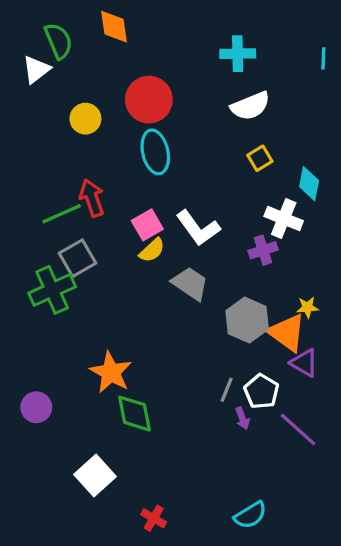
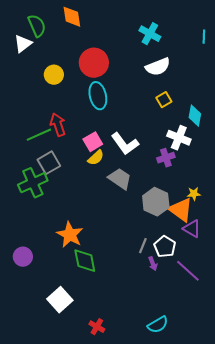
cyan cross: (238, 54) -> (150, 34), turned 30

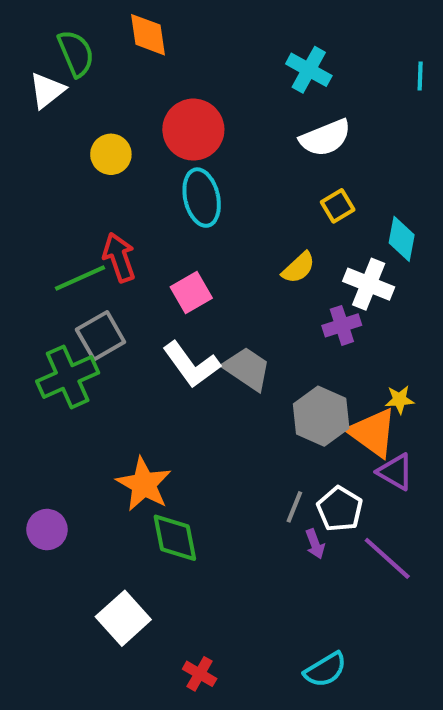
white L-shape: (125, 144) -> (191, 365), moved
yellow semicircle: (96, 158) -> (299, 268), moved

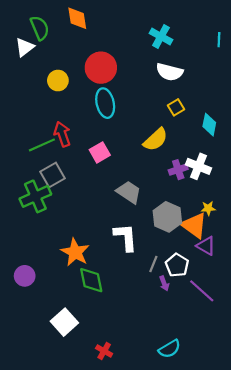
white semicircle: (325, 138) -> (170, 72), turned 36
yellow semicircle: (299, 268) -> (156, 140), size x1.4
white cross: (369, 284) -> (199, 166), moved
white L-shape: (191, 365) -> (126, 237), moved, turned -148

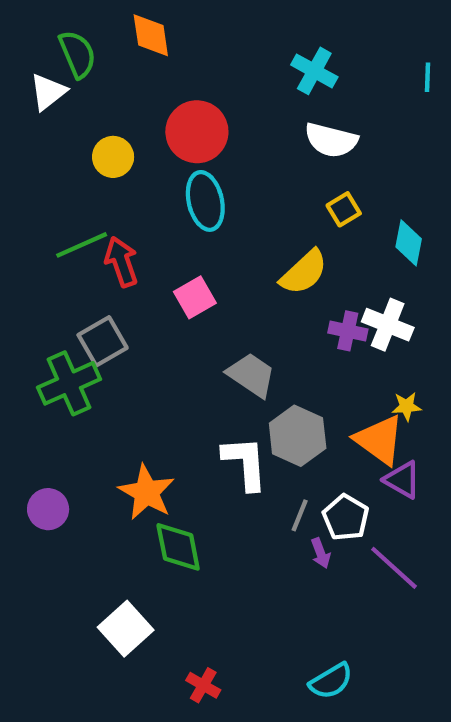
green line: (42, 145) -> (82, 245), moved
purple cross: (178, 170) -> (348, 331), turned 30
gray hexagon: (167, 217) -> (298, 436), moved
purple circle: (25, 276) -> (48, 509), moved

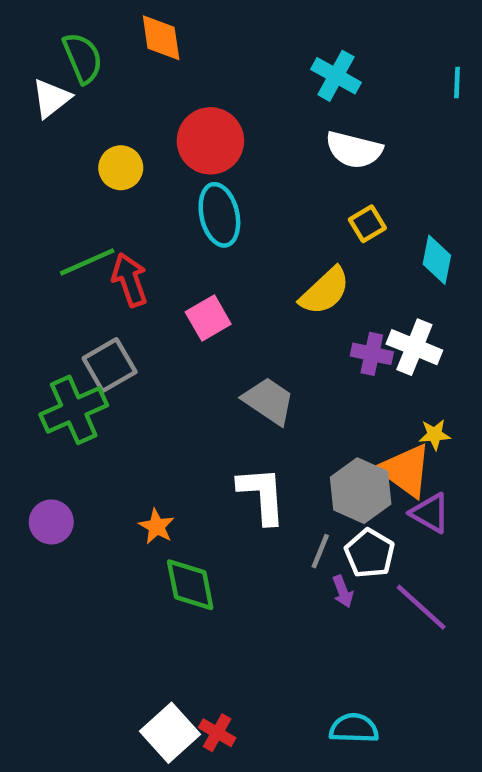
gray hexagon: (298, 436) -> (361, 491), moved
orange star: (147, 492) -> (157, 526), size x0.6
purple circle: (48, 509) -> (51, 522), moved
white square: (126, 629) -> (170, 733), moved
cyan semicircle: (331, 681) -> (354, 728), turned -147

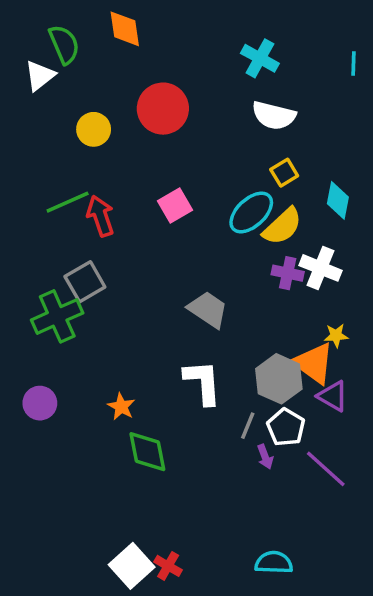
cyan ellipse: (219, 215) -> (251, 212), moved, turned 60
yellow semicircle: (325, 291) -> (282, 226), moved
pink square: (208, 318) -> (175, 206), moved

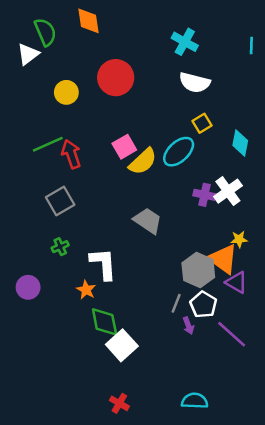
yellow semicircle: (282, 226) -> (143, 161), moved
white cross: (321, 268) -> (228, 191), turned 32
green cross: (57, 316) -> (60, 247), moved, size x0.5
white L-shape: (203, 382) -> (103, 264), moved
white square: (132, 566) -> (122, 345), moved

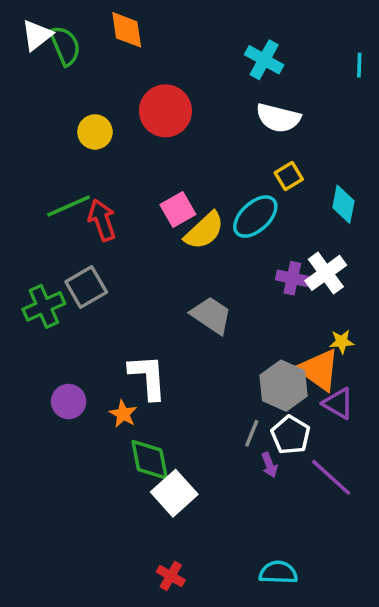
white triangle: (28, 54) -> (37, 35), moved
green cross: (60, 247) -> (44, 306), moved, size x1.6
purple circle: (28, 287) -> (69, 402), moved

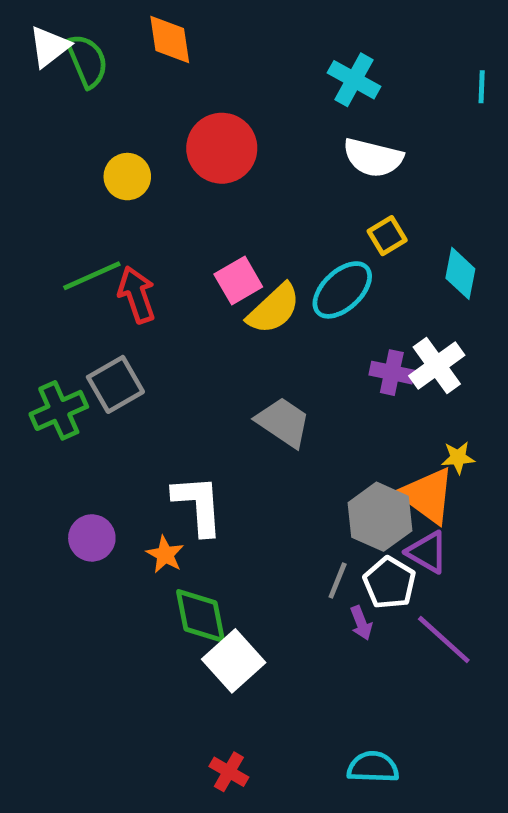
purple triangle: (338, 403) -> (427, 552), moved

